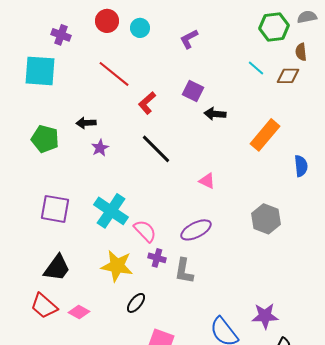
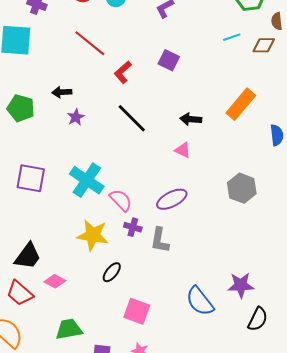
cyan line: (256, 68) -> (232, 37), turned -60
black arrow: (215, 114) -> (191, 119), moved
black trapezoid: (57, 268) -> (28, 256), moved
red trapezoid: (44, 306) -> (20, 293), moved

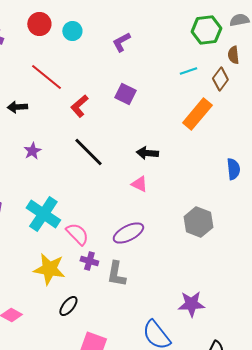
brown diamond: (264, 45) -> (220, 79), turned -55
black arrow: (62, 92) -> (17, 107), moved
orange rectangle: (241, 104) -> (197, 114), moved
purple star: (241, 285) -> (191, 304), moved

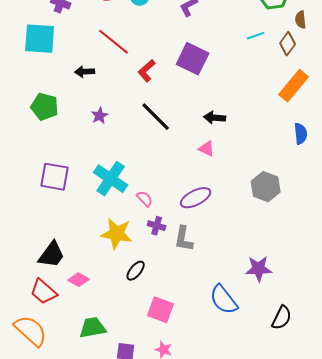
purple square: (125, 94) -> (193, 59), size x1.5
orange rectangle: (197, 114) -> (294, 86), moved
pink semicircle: (77, 234) -> (145, 199), size x0.7

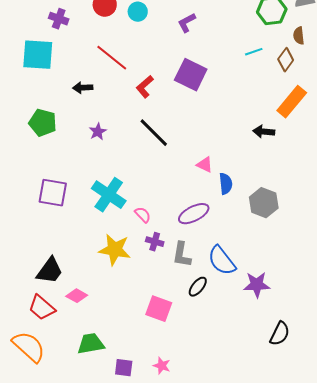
black arrow: (215, 118) -> (264, 132), moved
blue semicircle: (301, 134) -> (226, 184), moved
black ellipse: (136, 271) -> (198, 287), moved
blue semicircle: (224, 300) -> (222, 261), moved
pink square: (161, 310) -> (159, 309), moved

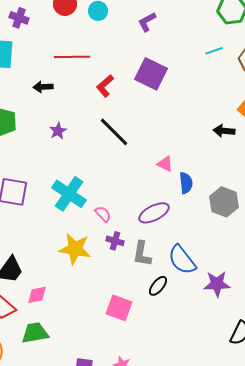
red line: (112, 58) -> (72, 57), turned -40
pink diamond: (77, 296) -> (37, 295), turned -40
green trapezoid: (91, 344) -> (35, 333), moved

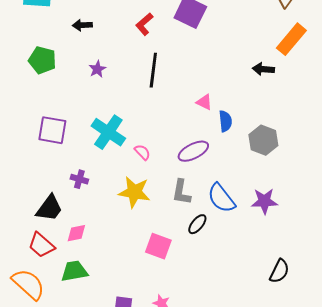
black line: (114, 132) -> (153, 70), turned 52
purple cross: (115, 241) -> (79, 179), moved
yellow star: (75, 249) -> (134, 192), moved
purple star: (217, 284) -> (264, 201), moved

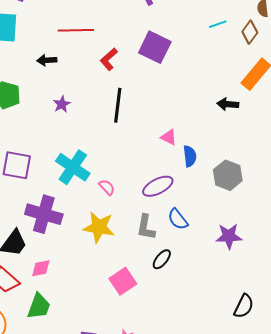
purple cross: (79, 179) -> (44, 214), size x2.0
blue semicircle: (221, 198) -> (178, 219), moved, size x0.7
pink square: (158, 246) -> (123, 281), turned 36
green trapezoid: (74, 271) -> (39, 306), turned 120

